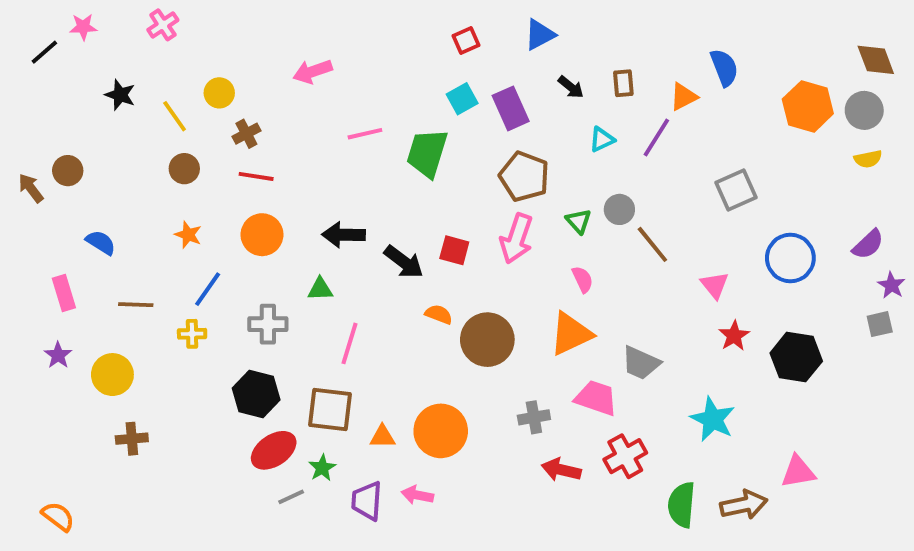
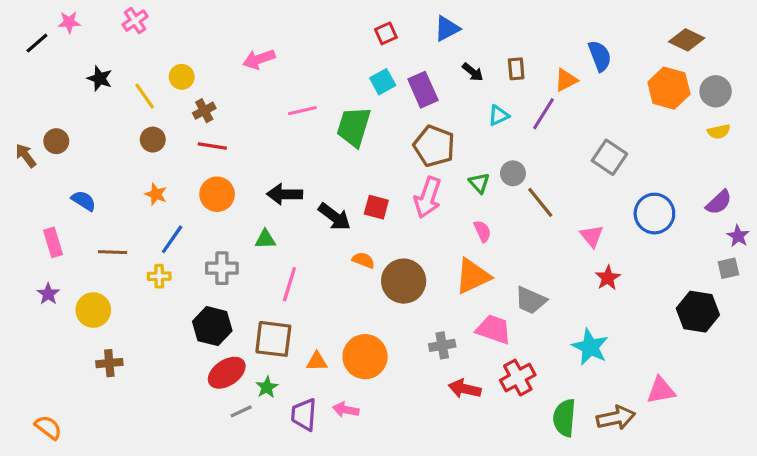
brown diamond: (876, 60) -> (687, 40), moved, turned -44
gray square: (736, 190) -> (609, 157), turned -32
black hexagon: (796, 357) -> (698, 312), moved

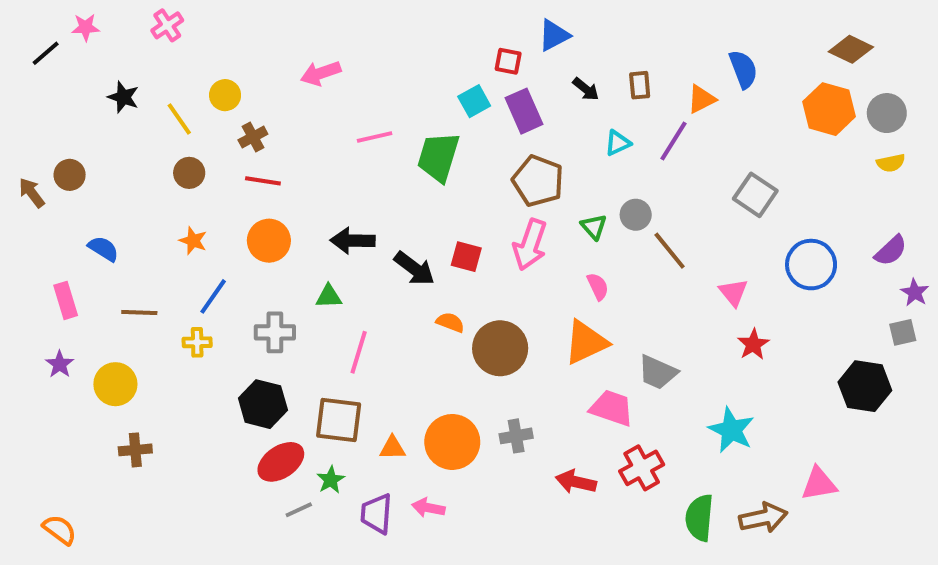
red square: (386, 33) -> (508, 61), moved, turned 35
gray cross: (442, 345) -> (516, 436), moved

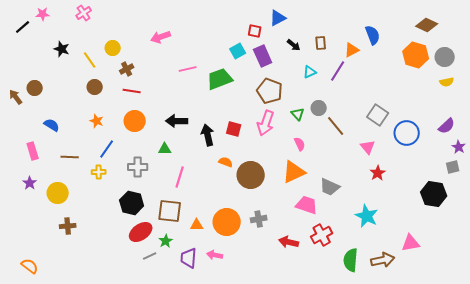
green trapezoid: (438, 157) -> (220, 79), turned 52
gray square: (755, 195) -> (378, 115), moved
black arrow: (414, 269) -> (208, 135), turned -140

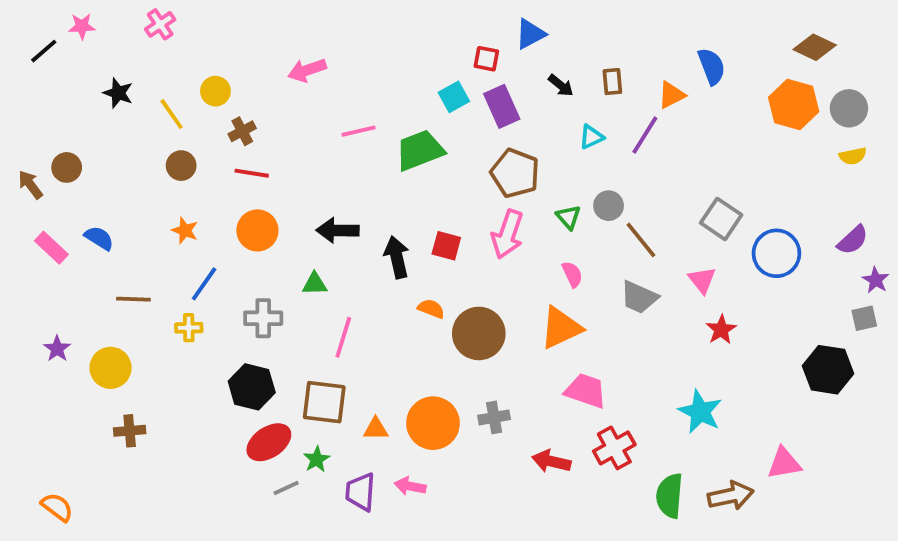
pink rectangle: (33, 151) -> (51, 248), moved, turned -30
gray trapezoid: (330, 187) -> (639, 297), moved

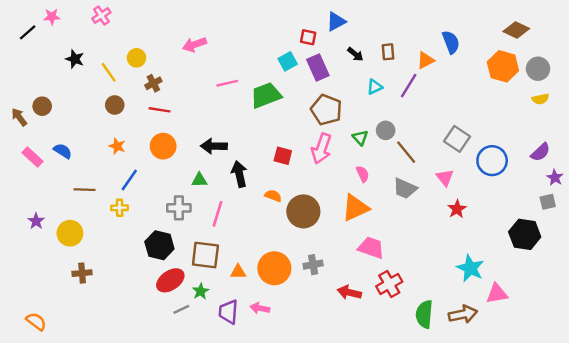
black arrow: (397, 257) -> (239, 174), moved
gray cross: (263, 318) -> (179, 208), moved
cyan star: (700, 412) -> (470, 268), moved

